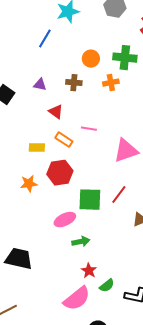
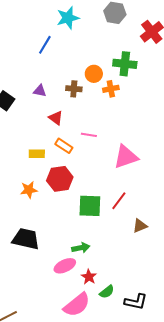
orange circle: (91, 59) -> (94, 74), moved
pink ellipse: (65, 220) -> (65, 266), moved
black trapezoid: (19, 259) -> (26, 239), moved

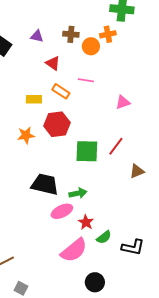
orange circle: (94, 74) -> (91, 46), moved
pink triangle: (126, 157) -> (123, 102), size x0.6
black trapezoid: (26, 239) -> (45, 184), moved

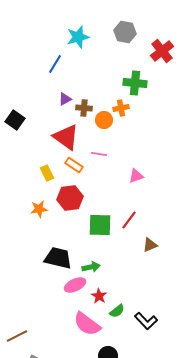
purple triangle: (37, 36) -> (65, 99), moved, turned -40
red triangle: (53, 63) -> (66, 137), size x1.8
yellow rectangle: (34, 99) -> (47, 173), turned 63
black L-shape: (133, 247) -> (146, 321), turned 35
pink semicircle: (74, 250) -> (87, 324), turned 76

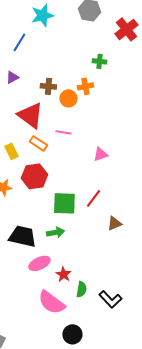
green cross: (135, 83) -> (99, 61), size x0.6
purple triangle: (65, 99) -> (12, 77), moved
green arrow: (91, 267) -> (55, 232), moved
green semicircle: (117, 311) -> (81, 289), turned -42

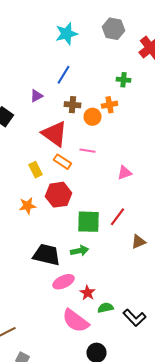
blue line: (19, 42) -> (64, 75), moved
green semicircle: (81, 289) -> (106, 308), turned -112

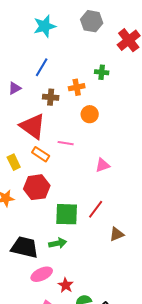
orange cross: (110, 105) -> (77, 87), moved
orange circle: (92, 117) -> (90, 114), moved

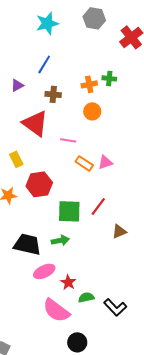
green cross: (102, 72) -> (109, 78), moved
orange cross: (77, 87) -> (89, 84), moved
orange rectangle: (41, 154) -> (84, 163), moved

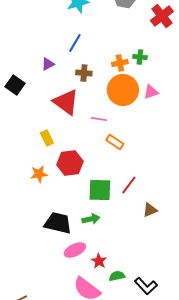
orange circle: (92, 111) -> (123, 90), size x1.8
pink triangle: (105, 162) -> (151, 92), moved

